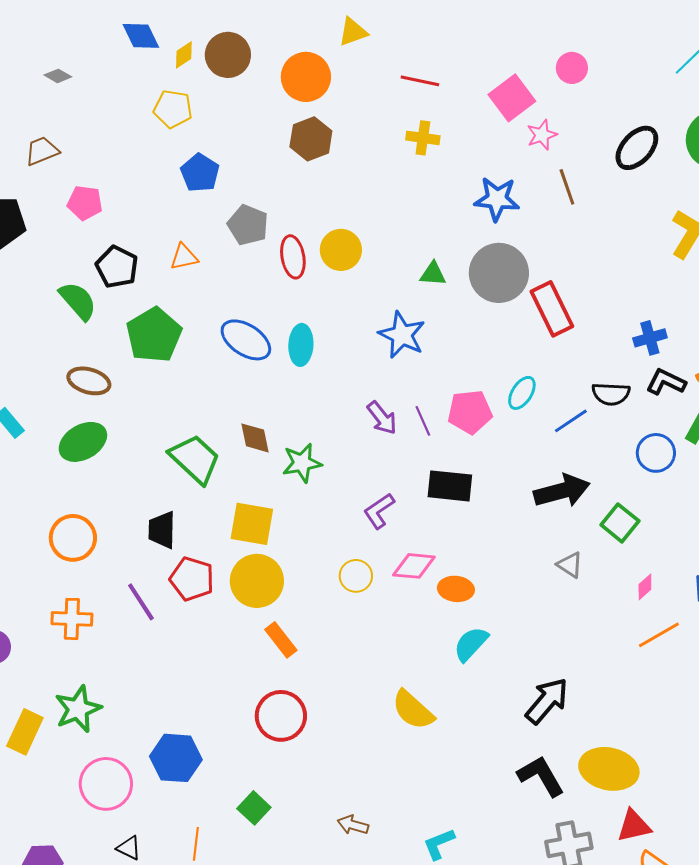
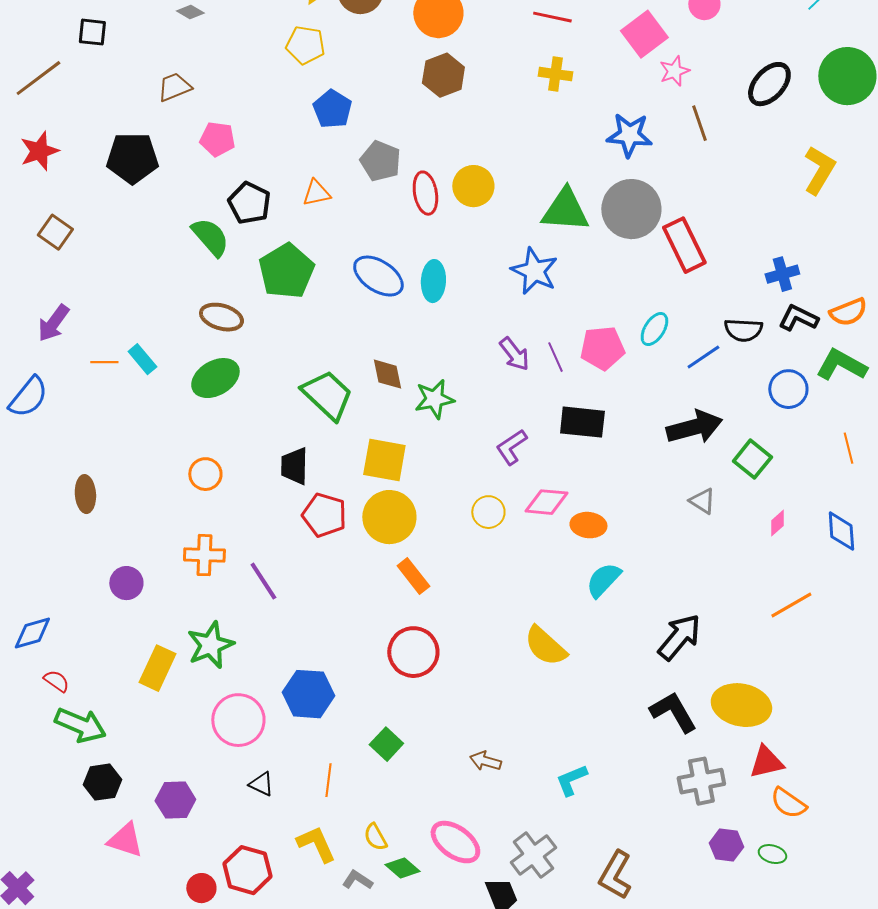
green triangle: (433, 274) -> (565, 210), size x1.8
orange circle: (73, 538) -> (205, 474), size x0.7
purple line: (141, 602) -> (263, 581), moved
orange line: (659, 635) -> (791, 605), moved

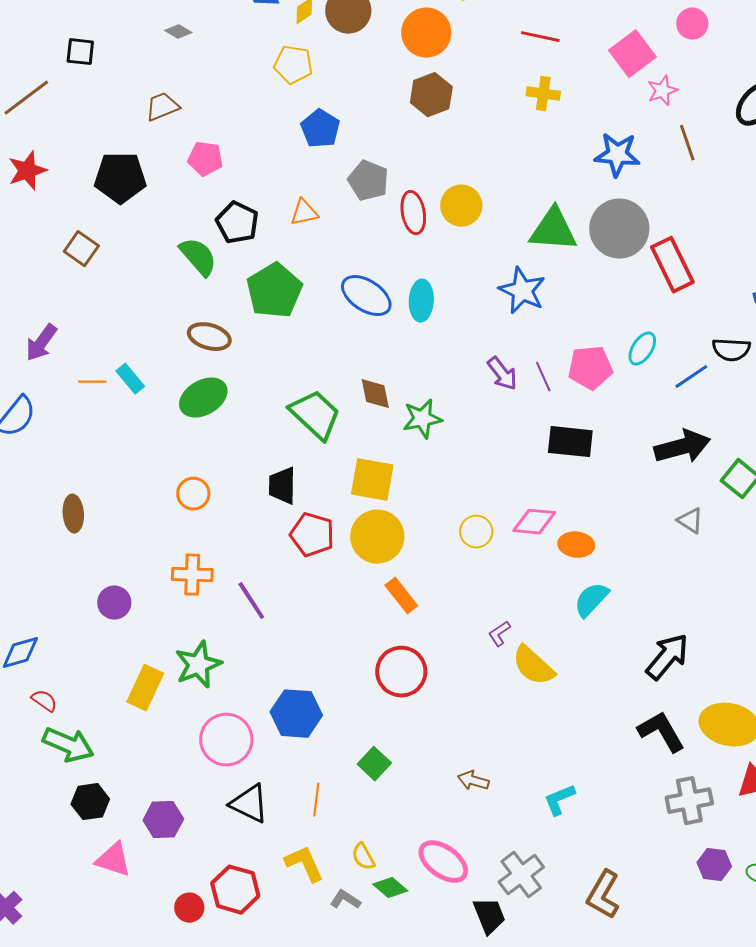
brown square: (55, 232) -> (81, 249), moved
purple L-shape: (511, 447) -> (499, 634), moved, size x0.7
black triangle: (261, 784) -> (249, 804), size x1.6

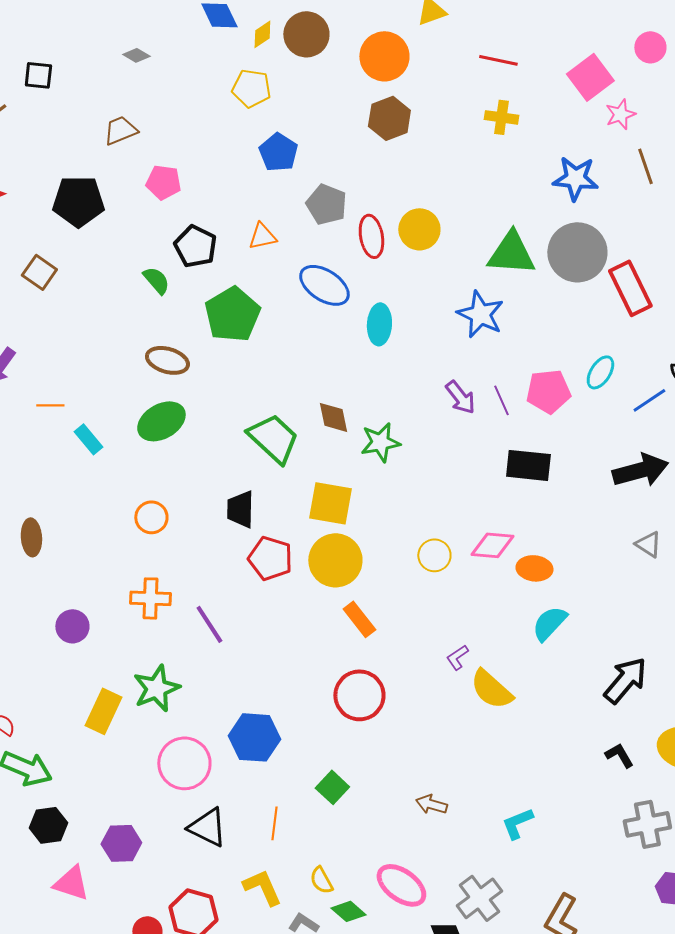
green semicircle: (198, 257) -> (156, 280), size x0.7
blue ellipse: (366, 296) -> (324, 285), moved
cyan rectangle: (130, 379) -> (88, 439), moved
black L-shape: (661, 732) -> (619, 755), size x0.6

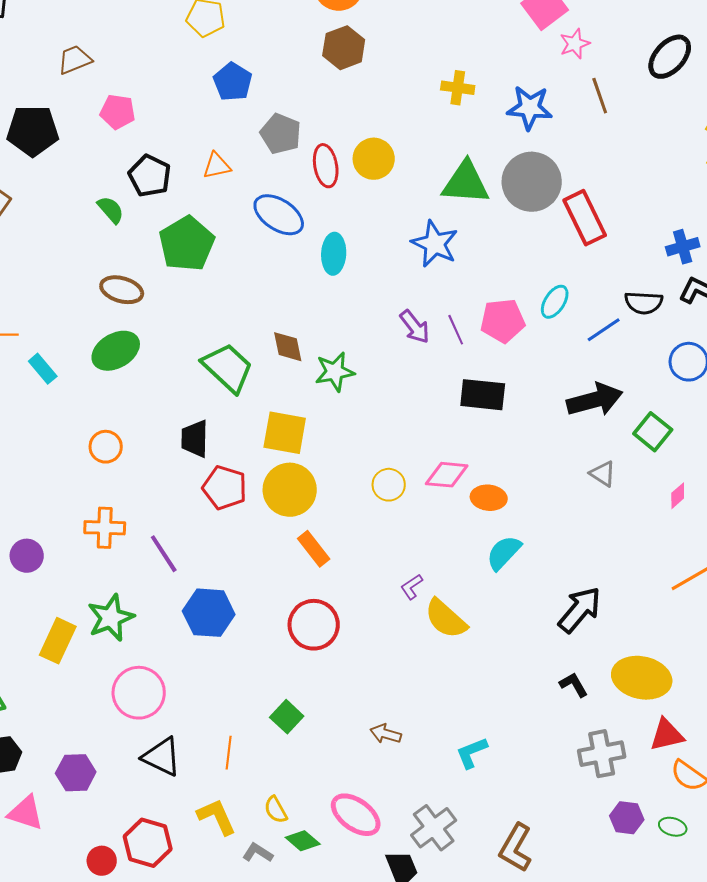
yellow cross: (501, 117) -> (458, 88), moved
blue hexagon: (254, 737) -> (209, 613), moved

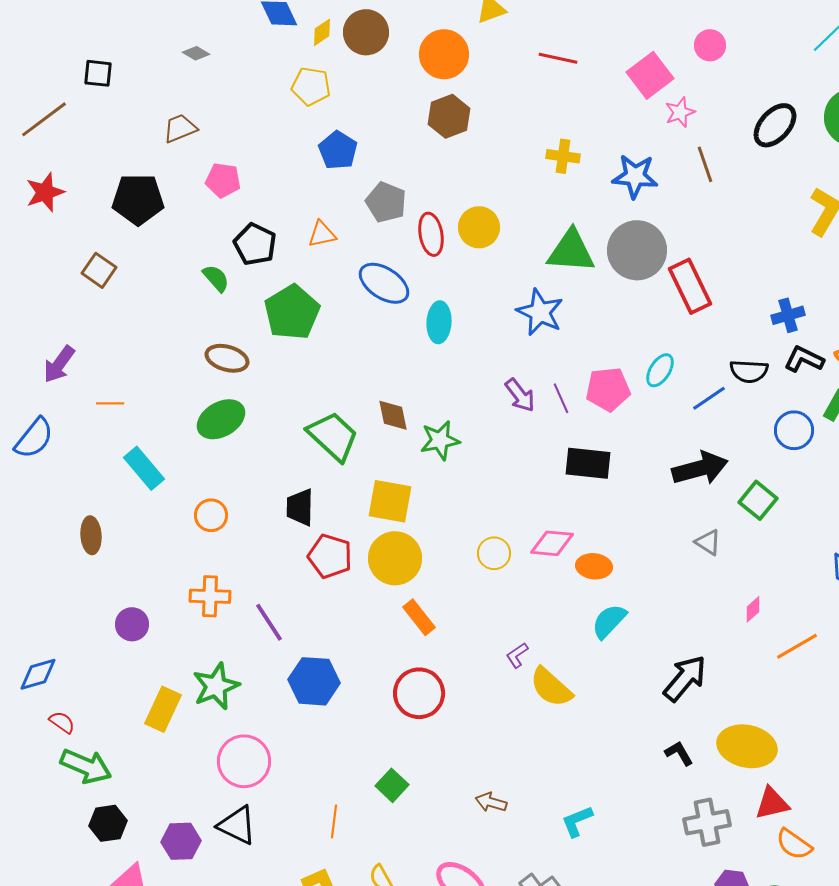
cyan rectangle: (43, 369) -> (144, 468), moved, size x1.4
pink diamond: (678, 496) -> (753, 609), moved
black triangle: (162, 757) -> (237, 825), moved

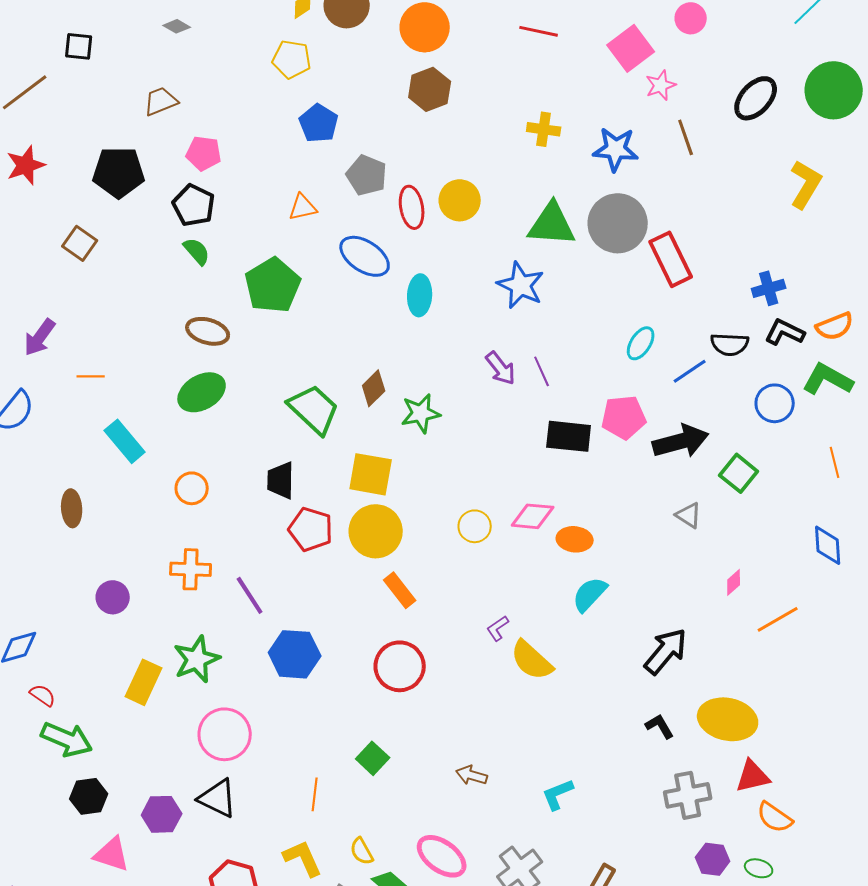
black pentagon: (255, 244) -> (194, 205), moved
pink pentagon: (608, 389) -> (624, 417), moved
brown diamond: (393, 415) -> (374, 388), turned 57

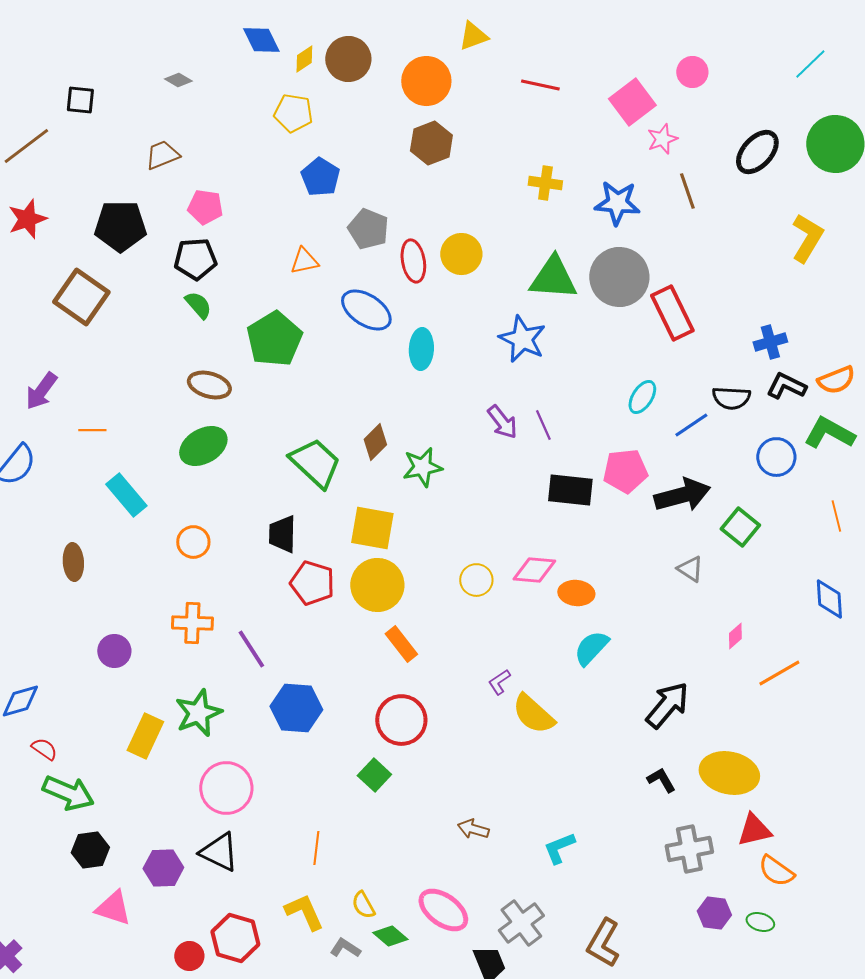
black pentagon: (194, 205) -> (195, 259), turned -30
brown square: (80, 243) -> (81, 297), size x1.6
green square: (373, 758) -> (374, 775), moved

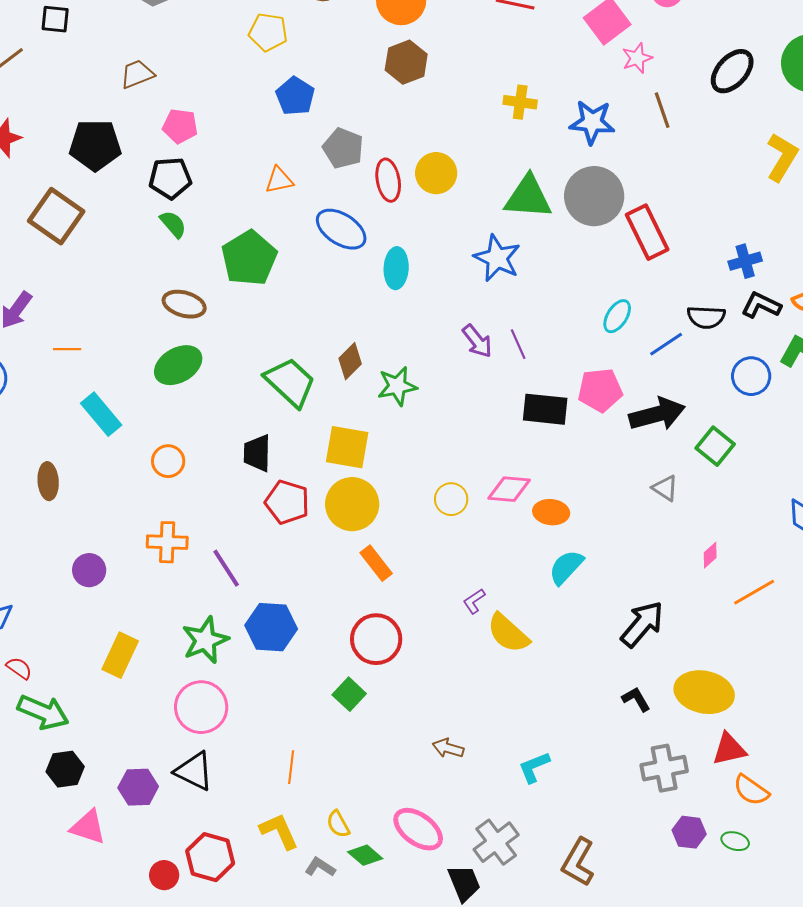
green star: (198, 713) -> (205, 640), moved

